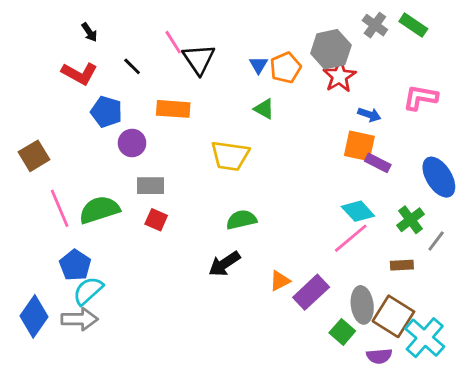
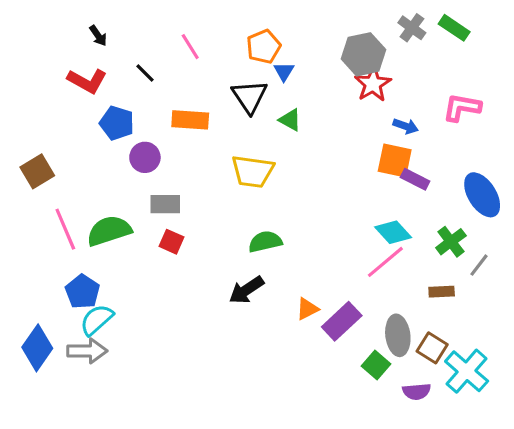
black triangle: (199, 59) -> (250, 96), moved
orange pentagon: (285, 68) -> (264, 47), moved
brown square: (393, 316) -> (432, 348), size x0.7

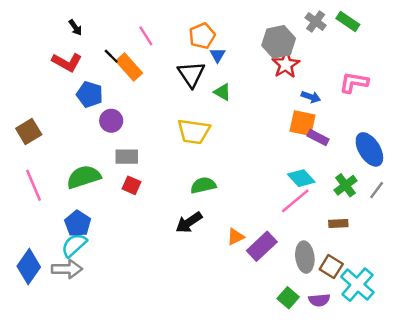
orange rectangle: (190, 120) -> (129, 67), moved, turned 44
pink line: (65, 229) -> (33, 185), moved
gray line: (479, 265) -> (377, 190), moved
blue pentagon: (83, 292) -> (78, 224), moved
green square: (376, 365) -> (288, 298), moved

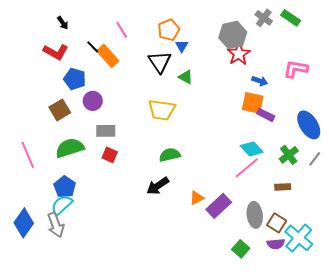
brown square: (29, 132) -> (60, 110), moved
gray arrow: (67, 269) -> (56, 225), turned 70
purple semicircle: (319, 300) -> (276, 244), moved

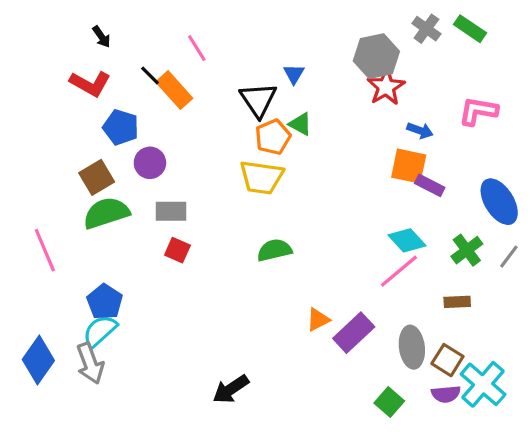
orange pentagon: (169, 30) -> (273, 137), moved
green semicircle: (70, 148) -> (106, 213), moved
black arrow: (158, 186) -> (231, 389), moved

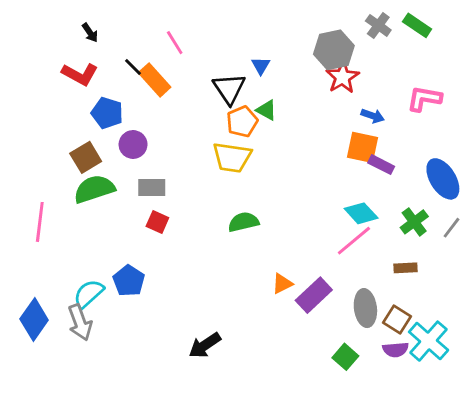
pink line: (45, 250) -> (40, 222), turned 30
blue pentagon: (105, 302) -> (129, 281), moved

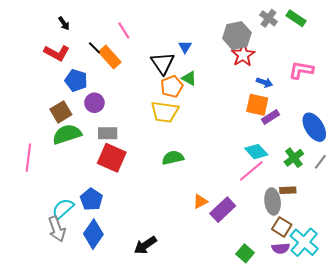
purple rectangle: (381, 165) -> (271, 117), turned -60
red square: (157, 222) -> (112, 158), size x1.8
gray ellipse: (365, 308) -> (273, 201), moved
blue diamond: (34, 320) -> (93, 234), moved

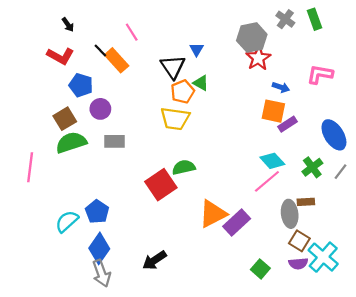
green rectangle: (296, 18) -> (314, 19), turned 36
red square: (112, 158) -> (161, 185), moved, turned 32
orange triangle: (200, 201) -> (213, 214), size x1.8
gray arrow: (57, 229) -> (101, 273), moved

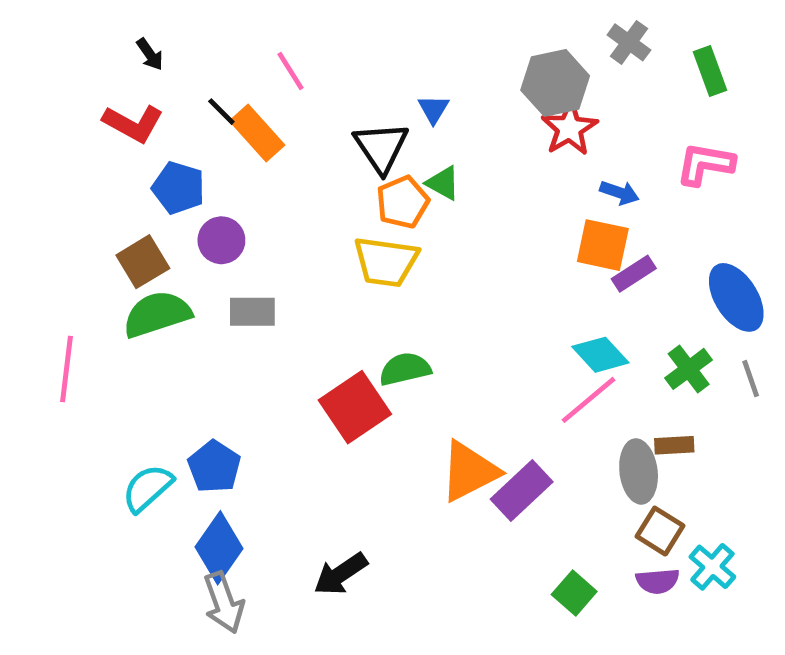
green rectangle: (314, 19) -> (710, 71), moved
gray line: (340, 172) -> (751, 379), turned -56
cyan cross: (323, 257) -> (712, 567), size x0.7

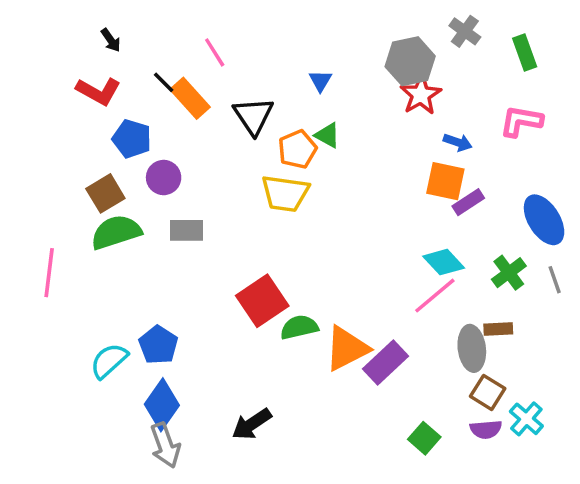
black triangle: (381, 147) -> (253, 116), moved
green semicircle: (405, 369) -> (299, 327), moved

